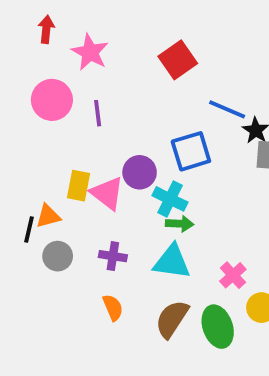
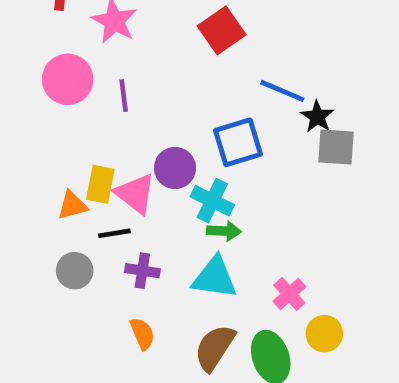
orange triangle: (48, 216) -> (72, 205), moved
black line: (29, 229) -> (114, 233), moved, turned 68

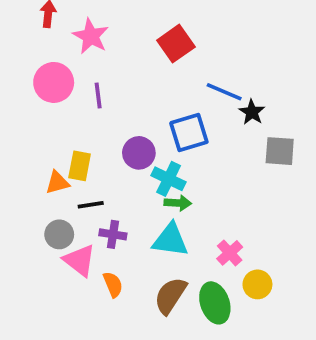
gray square: (336, 147) -> (280, 151), moved
pink triangle: (135, 194) -> (80, 260), moved

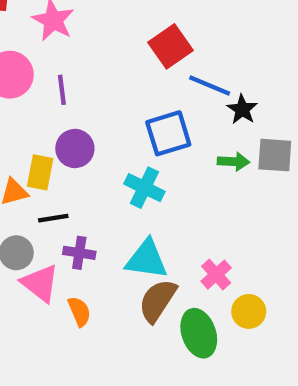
red square: (176, 44) -> (171, 46), moved
purple circle: (139, 153) -> (75, 149), moved
green arrow: (178, 203) -> (234, 162), moved
brown semicircle: (170, 296) -> (157, 301), moved

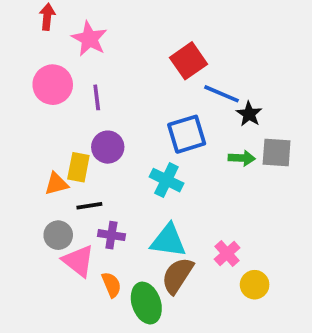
green ellipse: (199, 333) -> (146, 303), moved

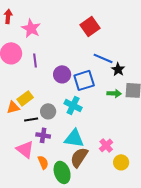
red square: (189, 61) -> (90, 26), moved
purple circle: (108, 147) -> (62, 74), moved
yellow rectangle: (78, 167) -> (25, 98), turned 42
gray circle: (58, 235) -> (48, 111), moved

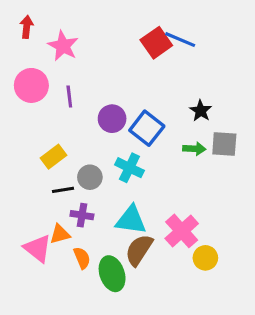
blue line: (103, 58) -> (180, 40), moved
blue square: (84, 80) -> (147, 128), turned -35
orange triangle: (13, 107) -> (60, 234), moved
pink cross: (106, 145) -> (182, 231), size x1.5
pink triangle: (25, 149) -> (38, 248), moved

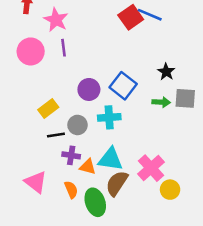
purple line: (69, 96) -> (64, 48), moved
purple circle: (112, 119) -> (89, 89), moved
cyan cross: (129, 168) -> (109, 117), turned -30
orange triangle: (60, 234) -> (88, 167), moved, turned 30

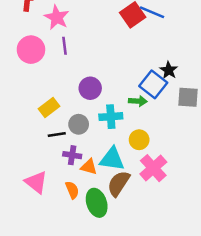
blue square: (123, 86) -> (153, 84), moved
green arrow: (161, 102) -> (138, 101), moved
yellow circle: (170, 190) -> (139, 140), moved

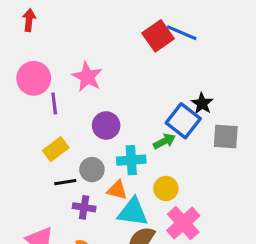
pink star: (57, 17) -> (87, 77), moved
purple line: (64, 46) -> (54, 103), moved
green arrow: (138, 101) -> (164, 141), turned -30
orange triangle: (89, 167) -> (117, 190), moved

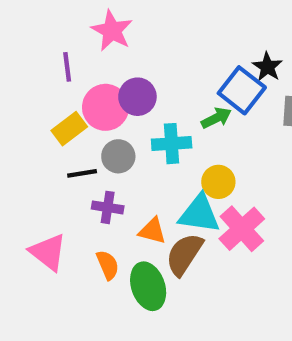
pink circle: (34, 78) -> (106, 107), moved
orange triangle: (117, 190) -> (152, 231), moved
cyan triangle: (133, 212) -> (199, 214), moved

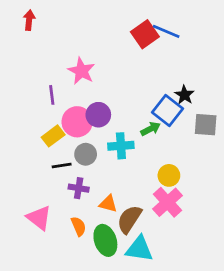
yellow circle: (218, 182) -> (169, 175), moved
cyan triangle: (199, 214) -> (139, 249), moved

